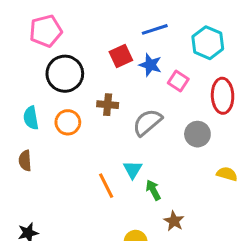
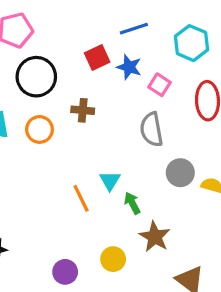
gray semicircle: (147, 122) -> (152, 129), moved, turned -60
gray circle: (197, 134) -> (180, 173), moved
brown star: (174, 221) -> (155, 237), size x1.4

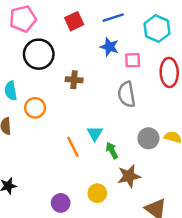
red square: (97, 57) -> (74, 21), moved
pink square: (160, 85) -> (133, 60), turned -35
orange circle: (40, 129) -> (35, 108), moved
gray circle: (180, 173) -> (148, 138), moved
brown star: (155, 237) -> (129, 176), turned 30

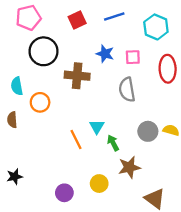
blue star: (109, 47) -> (105, 54), moved
brown cross: (74, 80) -> (77, 76), size x1.5

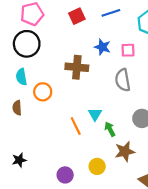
black circle: (44, 51) -> (27, 44), moved

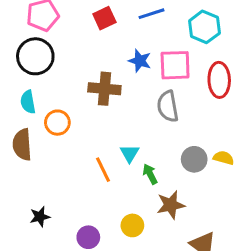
pink square: (128, 50) -> (175, 65), size x1.6
brown semicircle: (17, 108) -> (22, 145), size x1.5
black star: (19, 160) -> (40, 217), moved

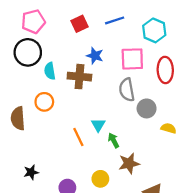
blue star: (140, 61) -> (95, 56), moved
cyan semicircle: (28, 102) -> (50, 71), moved
gray circle: (194, 159) -> (147, 108), moved

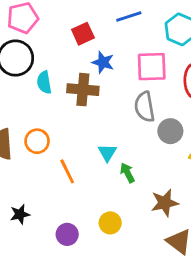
red square: (79, 24) -> (83, 34), moved
orange circle: (44, 102) -> (37, 141), moved
orange line: (78, 137) -> (67, 171), moved
brown star: (129, 163) -> (165, 203), moved

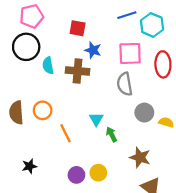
blue line: (129, 16) -> (127, 15), moved
red square: (83, 34) -> (78, 28), turned 35
gray circle: (170, 131) -> (144, 113), moved
brown star: (165, 203) -> (140, 157), turned 30
purple circle: (67, 234) -> (76, 175), moved

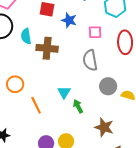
blue star: (93, 50) -> (69, 20), moved
pink square: (130, 53) -> (95, 32), size x0.6
cyan semicircle: (48, 65) -> (26, 36), moved

